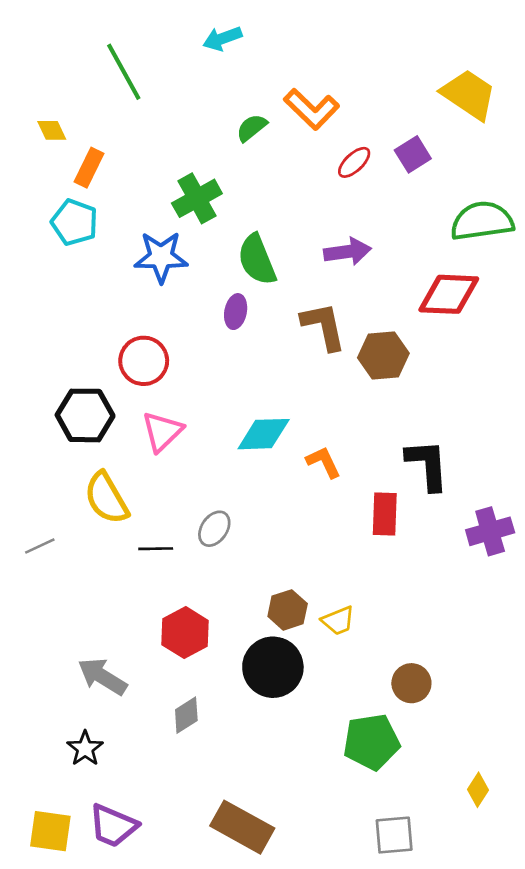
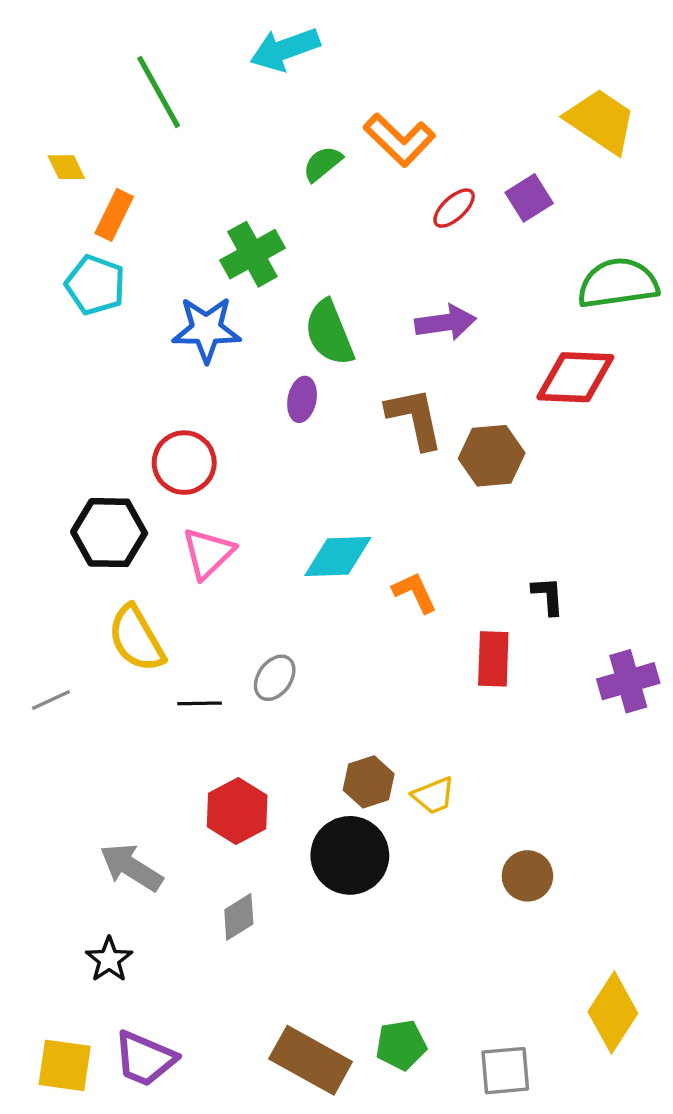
cyan arrow: (222, 39) -> (285, 49), size x1.4
black L-shape: (427, 465) -> (548, 596), size x0.6
green pentagon: (371, 742) -> (401, 1045), moved, size x0.7
yellow diamond: (478, 790) -> (613, 1013), size x1.8

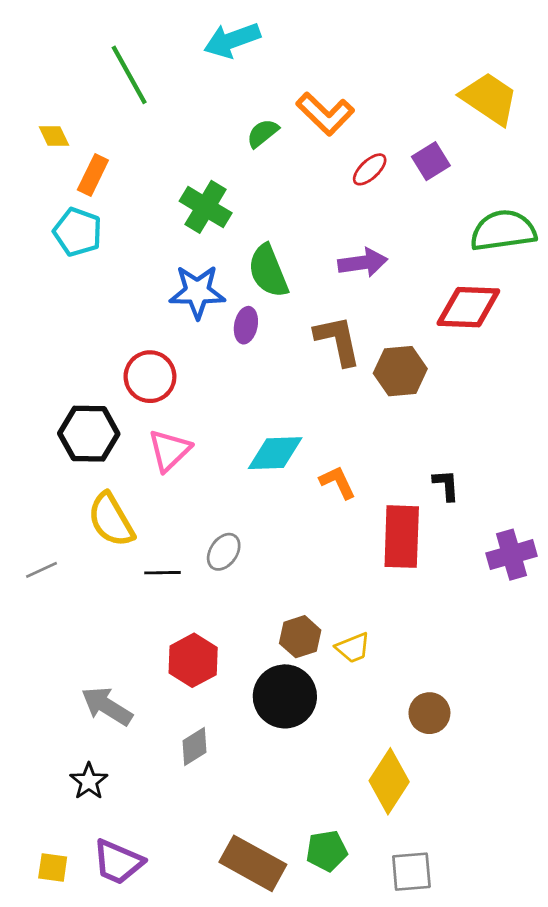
green cross: (252, 254) -> (206, 207), turned -30
blue star: (206, 329) -> (197, 292), moved
red rectangle: (493, 659) -> (402, 537), size x1.4
yellow diamond: (613, 1013) -> (389, 781), moved
yellow square: (65, 1065) -> (53, 867), size x0.7

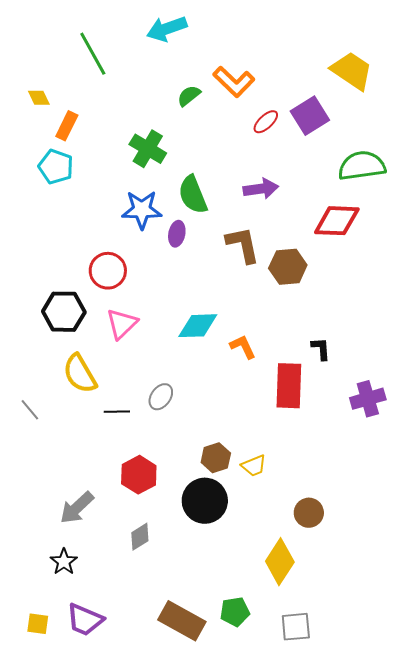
purple square: (431, 161) -> (310, 116), size x1.4
gray line: (42, 570) -> (30, 410), turned 75
gray arrow: (107, 706) -> (77, 508), turned -75

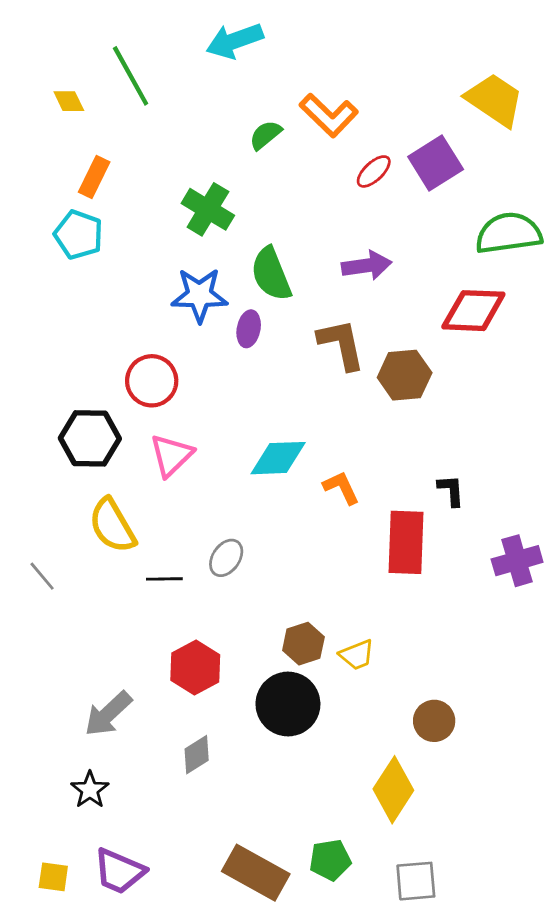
yellow diamond: (39, 98) -> (69, 101), moved

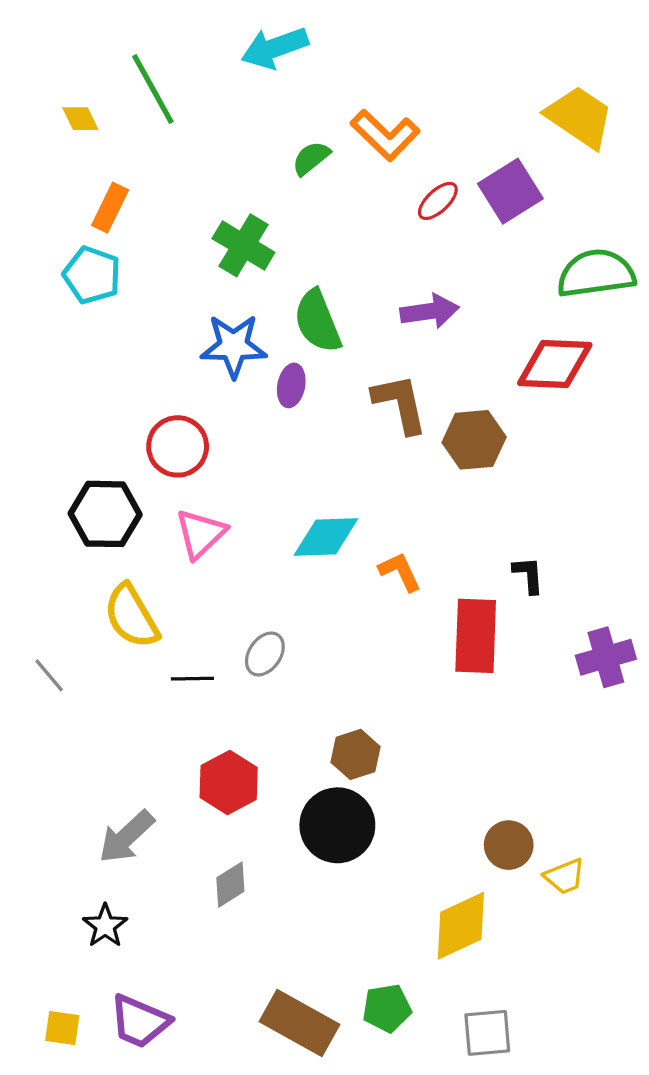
yellow trapezoid: (357, 655) -> (565, 876), moved
yellow diamond: (393, 790) -> (461, 926), turned 32

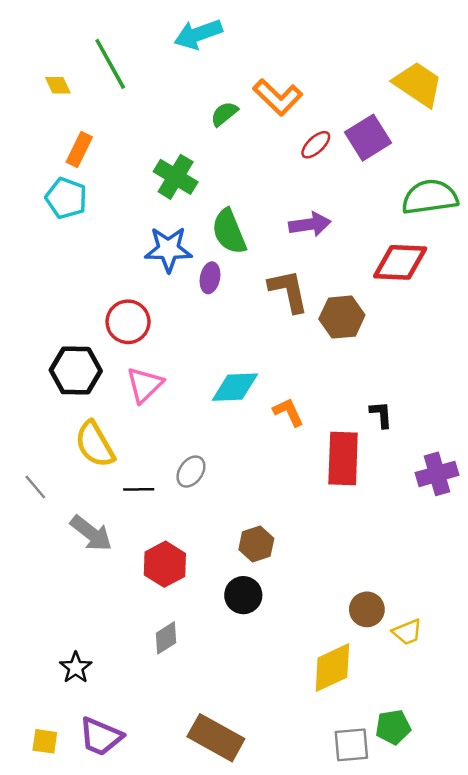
black circle: (337, 825) -> (243, 595), size x0.7
gray arrow: (127, 837) -> (91, 533), moved, turned -99
green pentagon: (387, 1008) -> (393, 727), moved

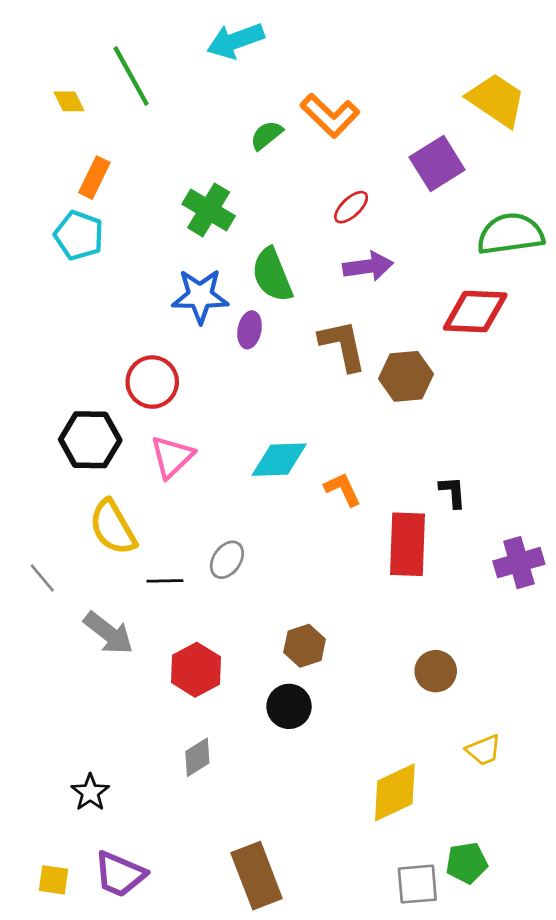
red ellipse: (316, 145) -> (351, 207), moved
brown circle: (367, 609) -> (436, 671), moved
brown rectangle: (216, 738) -> (257, 876), turned 40

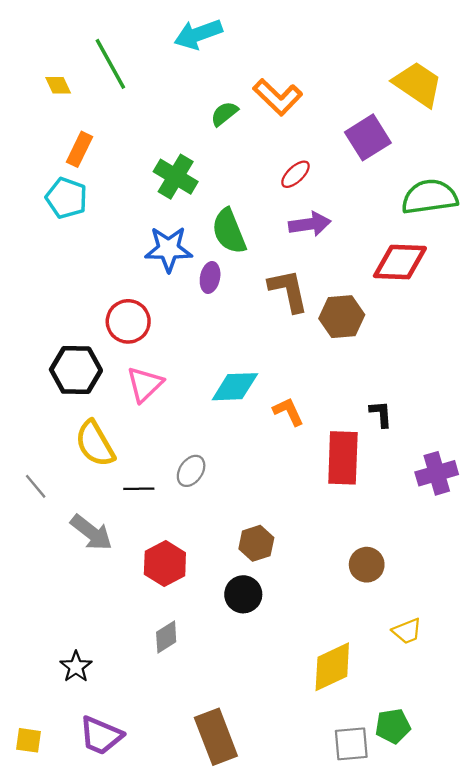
yellow square: (53, 880) -> (28, 740), moved

